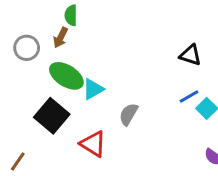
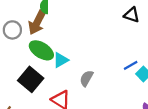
brown arrow: (61, 37) -> (37, 22), size x1.6
black triangle: (190, 55) -> (132, 15), moved

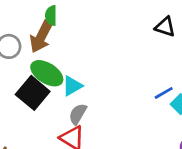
gray semicircle: (87, 78) -> (78, 114), moved
black square: (31, 79) -> (33, 93), moved

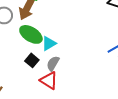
black square: (33, 93) -> (32, 60), moved, size x0.6

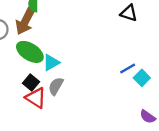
red triangle: (49, 80) -> (36, 98), moved

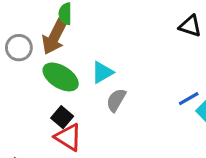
cyan triangle: (51, 63) -> (102, 72), moved
gray semicircle: (56, 86) -> (116, 100), moved

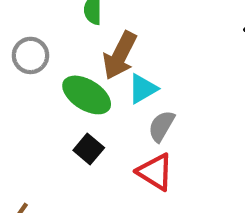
brown arrow: (54, 37) -> (120, 55), moved
red triangle: (68, 137) -> (155, 172), moved

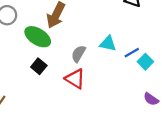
cyan triangle: (143, 89) -> (108, 44), moved, turned 42

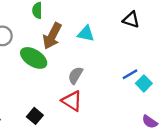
cyan triangle: (108, 44) -> (86, 34), moved
black square: (39, 66) -> (35, 116), moved

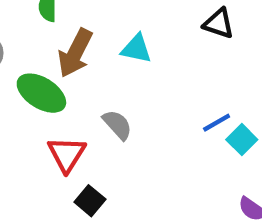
gray semicircle: (75, 75) -> (117, 125), turned 108
red triangle: (72, 101) -> (67, 154), moved, turned 30
black square: (35, 116) -> (90, 201), moved

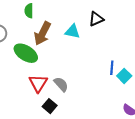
black triangle: (219, 23) -> (96, 19), moved, turned -42
blue line: (217, 123) -> (112, 68), turned -56
gray semicircle: (117, 125) -> (61, 84), moved

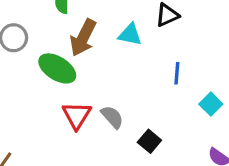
blue line: (112, 68) -> (177, 73), moved
black square: (50, 106) -> (149, 141), moved

